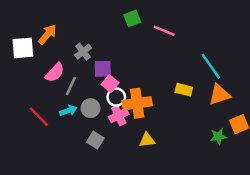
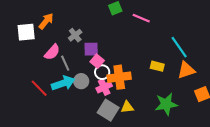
gray line: (71, 86) -> (65, 63), turned -49
cyan arrow: (68, 111) -> (63, 83), size x1.6
green star: (218, 136) -> (166, 104), moved, size x1.6
gray square: (95, 140) -> (108, 110), moved, size x1.5

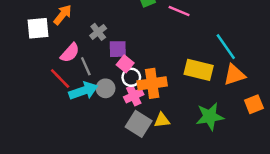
yellow rectangle: (157, 66) -> (199, 70), size x1.6
red line: (39, 88) -> (60, 79), moved

